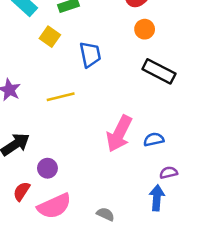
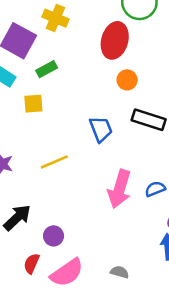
yellow square: (50, 37) -> (33, 104), turned -30
blue trapezoid: (90, 54) -> (101, 129), moved

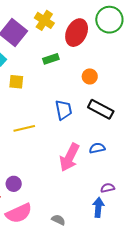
red ellipse: (115, 40) -> (77, 33), moved
green rectangle: (47, 69) -> (51, 59), moved
blue semicircle: (155, 189) -> (97, 148), moved

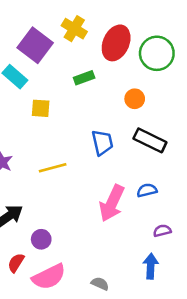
green circle: (109, 20) -> (157, 53), moved
purple semicircle: (108, 188) -> (162, 231), moved

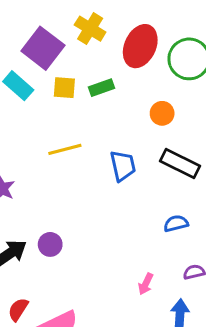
yellow square: (41, 108) -> (64, 88), moved
yellow line: (53, 168) -> (65, 149), moved
pink arrow: (112, 203) -> (146, 284), moved, size x0.5
purple circle: (41, 239) -> (50, 244), moved

